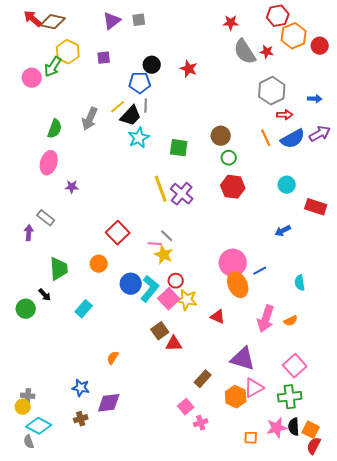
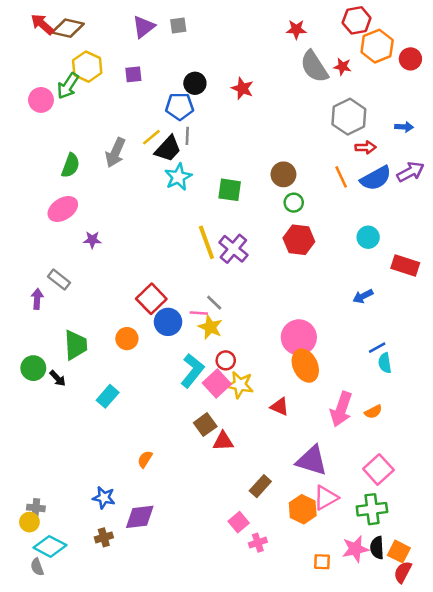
pink ellipse: (49, 163) -> (63, 209), turned 40
blue line: (260, 271) -> (377, 348), moved
blue circle: (131, 284) -> (168, 322), moved
green circle: (26, 309) -> (33, 368), moved

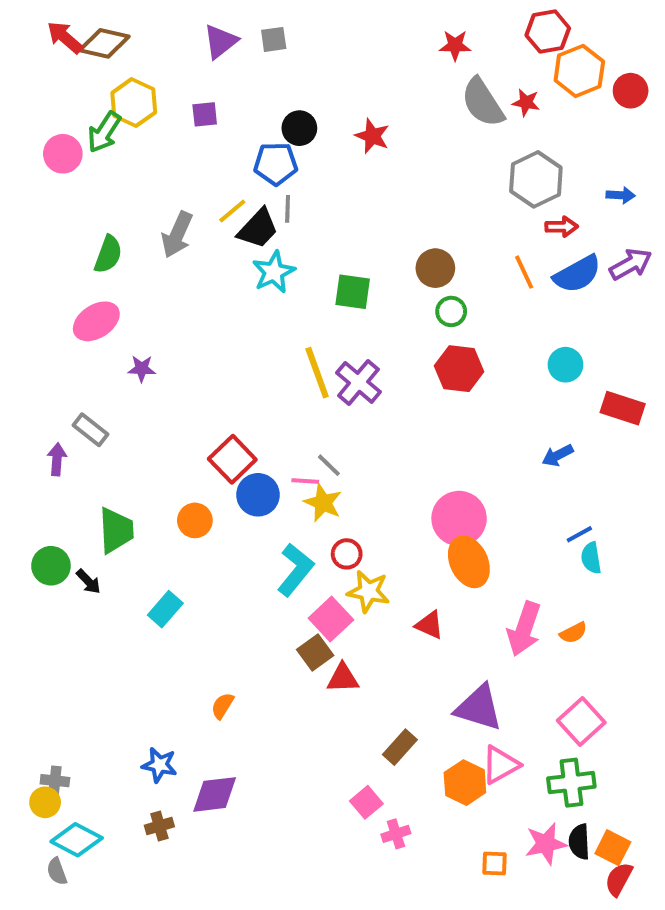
pink square: (217, 383) -> (331, 619), moved

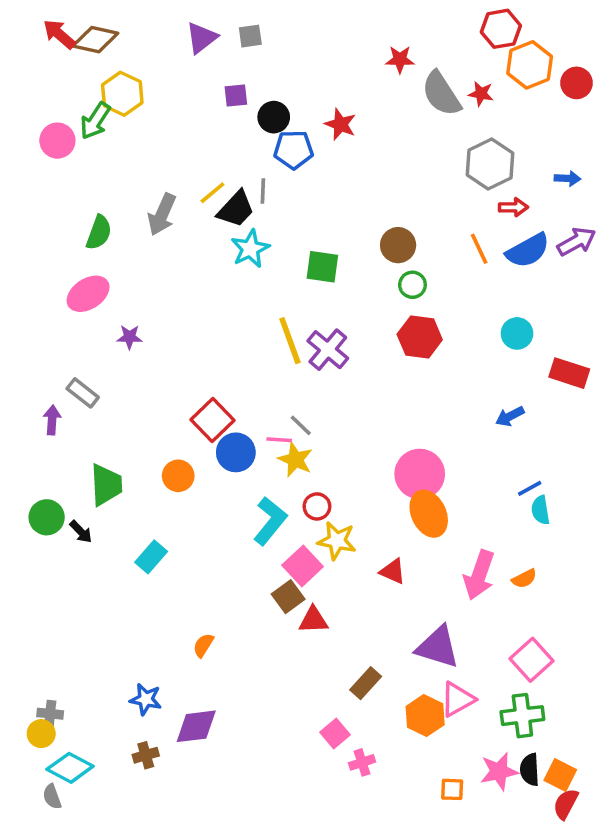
red star: (455, 45) -> (400, 59), moved
purple square: (205, 114) -> (236, 96), moved
blue pentagon: (276, 164) -> (294, 150), moved

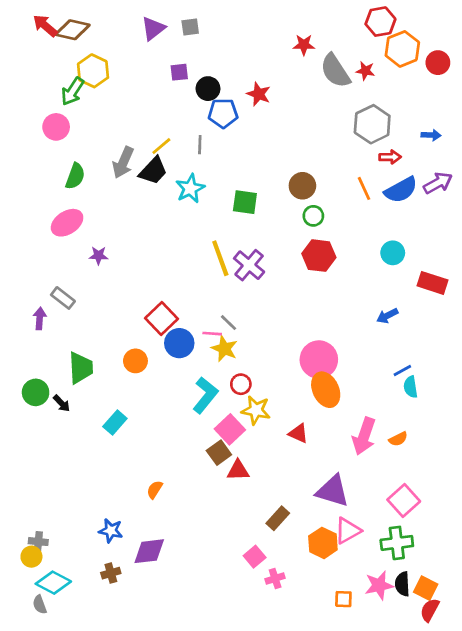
pink circle: (57, 141) -> (56, 127), moved
black trapezoid: (236, 209) -> (153, 171), moved

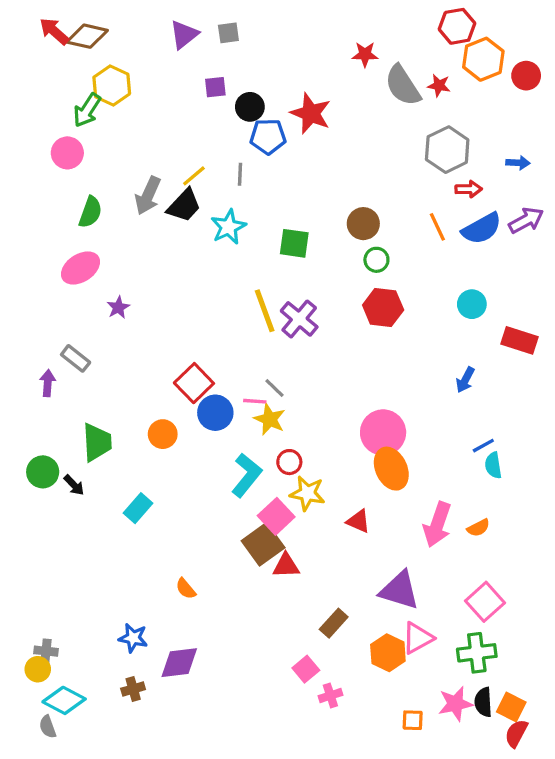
red star: (259, 94) -> (311, 113), size x1.4
purple star: (99, 256) -> (118, 307), turned -30
blue arrow: (387, 316) -> (465, 380), turned -35
brown square: (219, 453) -> (263, 544), size x1.4
orange semicircle: (155, 490) -> (186, 589), turned -72

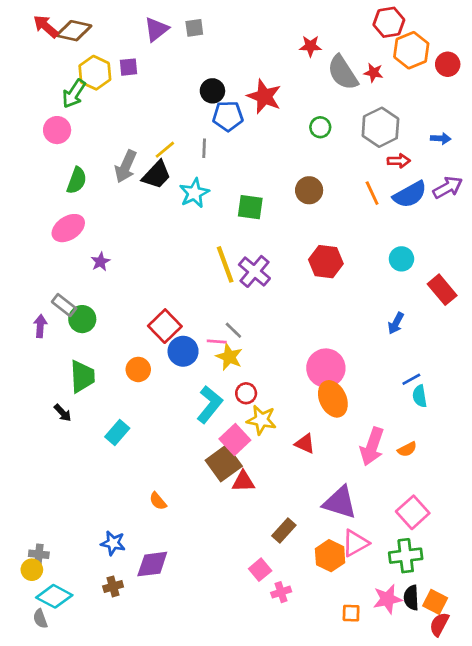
purple square: (215, 87) -> (128, 67), moved
green circle: (376, 260) -> (320, 127), moved
red rectangle: (520, 340) -> (442, 290), turned 32
green circle: (43, 472) -> (82, 319), moved

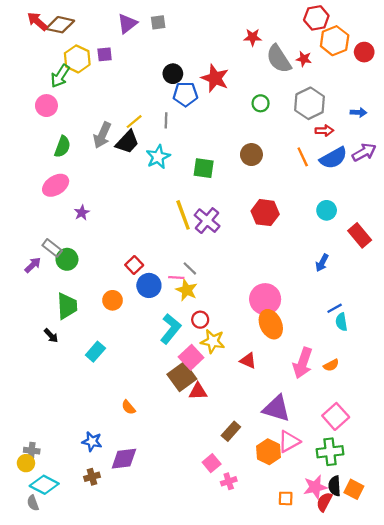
purple arrow: (40, 326) -> (33, 265), turned 42
red square: (165, 326) -> (134, 265), size x0.7
red semicircle: (439, 624) -> (324, 502), moved

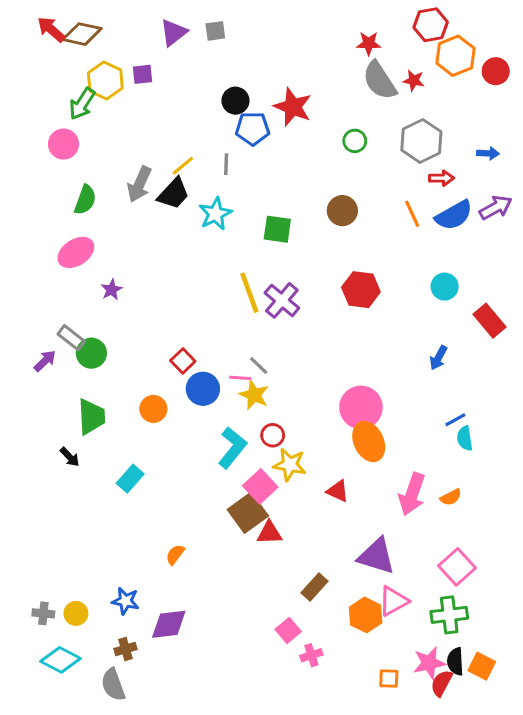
red star: (253, 37) -> (369, 43), moved
orange semicircle: (128, 407) -> (175, 555), turned 77
yellow circle: (26, 463) -> (76, 613), moved
gray semicircle: (33, 503) -> (113, 685), moved, size x1.5

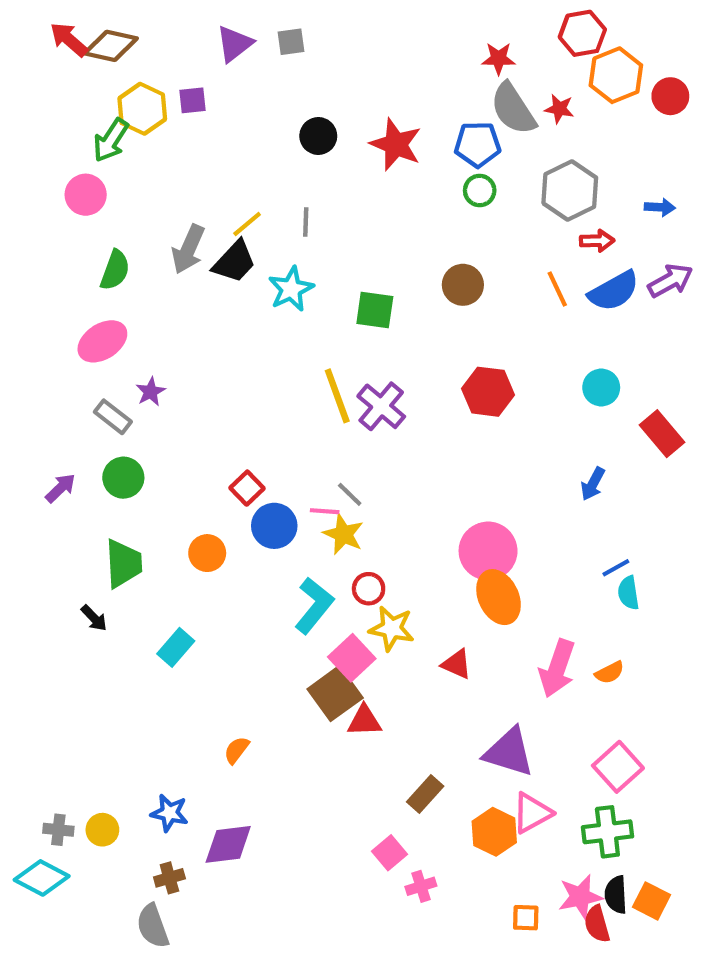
blue pentagon: (252, 129) -> (478, 144), moved
gray rectangle: (71, 338) -> (113, 417), moved
cyan diamond: (60, 660) -> (42, 878), moved
red semicircle: (441, 683) -> (597, 924), turned -44

